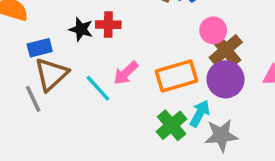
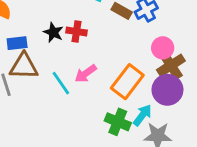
brown triangle: (51, 74) -> (24, 66), turned 36
orange rectangle: (177, 76) -> (127, 82), turned -44
green cross: (172, 125) -> (118, 122), turned -35

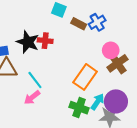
black star: (53, 32) -> (28, 42), size x1.5
pink arrow: (86, 74) -> (32, 97), moved
purple circle: (167, 90) -> (116, 101), moved

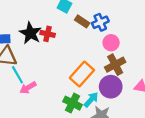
pink circle: (111, 50) -> (111, 43), moved
cyan line: (35, 80) -> (17, 75), moved
purple circle: (116, 101) -> (111, 87), moved

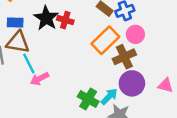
brown cross: (115, 65) -> (124, 57), moved
orange rectangle: (82, 74) -> (105, 40), moved

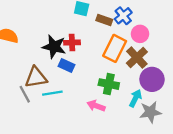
blue rectangle: (15, 23) -> (66, 65), moved, turned 42
cyan line: (29, 64) -> (52, 93), turned -54
pink arrow: (40, 79) -> (96, 106), moved, turned 66
green cross: (88, 99) -> (109, 84), moved

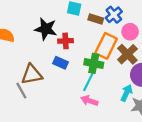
black star: (54, 47) -> (46, 29), moved
green cross: (109, 84) -> (94, 63), moved
cyan line: (52, 93) -> (88, 82), moved, turned -54

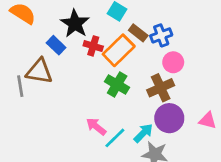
orange rectangle: (106, 46) -> (119, 50), moved
blue rectangle: (61, 63) -> (56, 45), moved
cyan line: (88, 82) -> (115, 138), moved

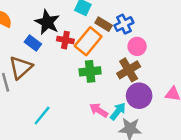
brown triangle: (39, 71) -> (21, 67), turned -45
green cross: (117, 84) -> (90, 71), turned -30
pink arrow: (96, 126) -> (99, 110), moved
cyan line: (115, 138) -> (42, 115), moved

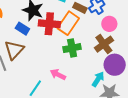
red cross: (65, 40) -> (49, 24), size x1.5
pink arrow: (99, 110) -> (58, 75), moved

